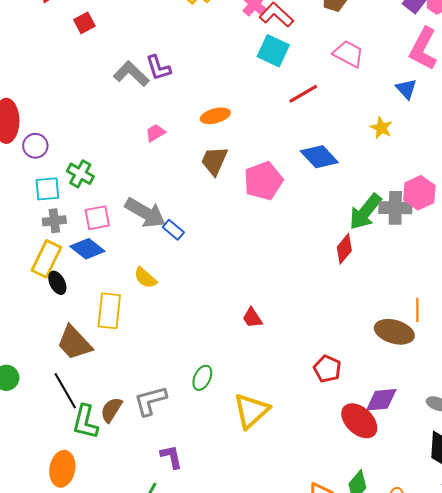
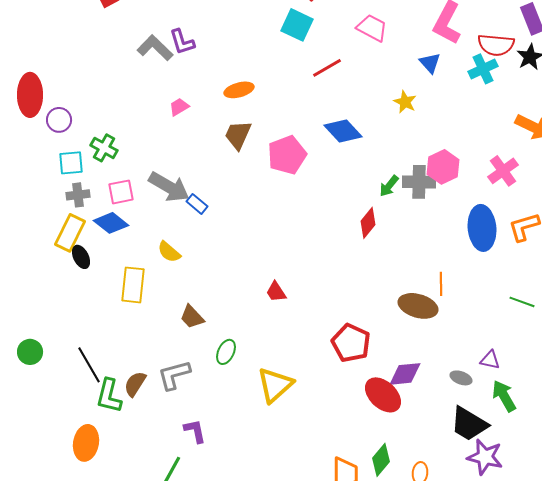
green arrow: (365, 212) -> (389, 186), size x0.6
brown trapezoid: (74, 343) -> (192, 317), moved, size x0.7
red pentagon: (327, 369) -> (351, 343), size x1.4

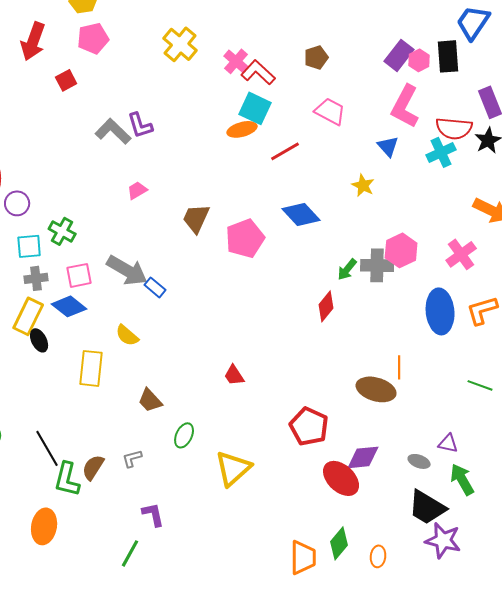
orange ellipse: (239, 90) -> (242, 129), moved
gray L-shape: (174, 375) -> (132, 458), size x0.6

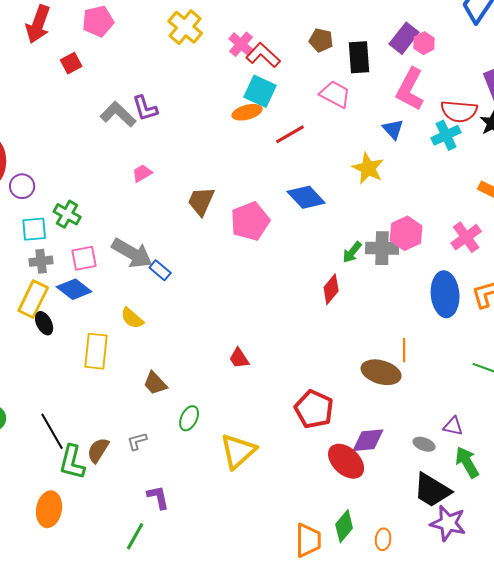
black rectangle: (448, 56) -> (359, 57), moved
brown pentagon: (316, 57) -> (321, 40), turned 30
yellow star: (363, 185) -> (368, 168), size x1.4

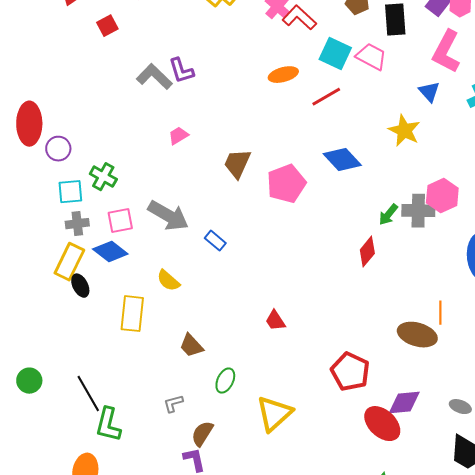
cyan square: (260, 91) -> (335, 54), moved
blue rectangle: (160, 270) -> (215, 241), moved
brown semicircle: (98, 450) -> (202, 434), moved

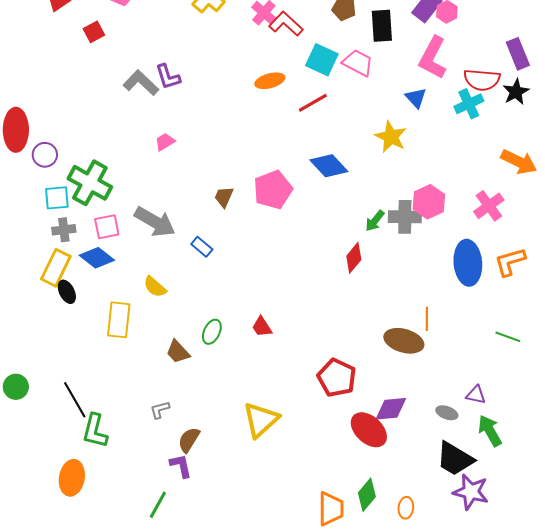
brown trapezoid: (237, 164) -> (224, 197), moved, size x0.7
green cross: (103, 177) -> (90, 183), size x1.6
green ellipse: (225, 381) -> (212, 332), moved

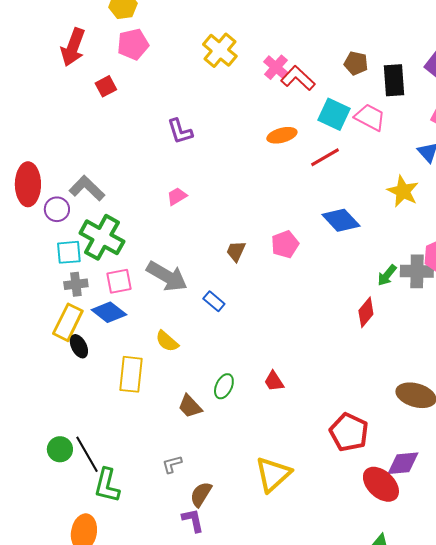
gray L-shape: (141, 83) -> (87, 188), moved
pink pentagon: (273, 190) -> (285, 244), size x0.7
green circle: (16, 387) -> (60, 449), moved

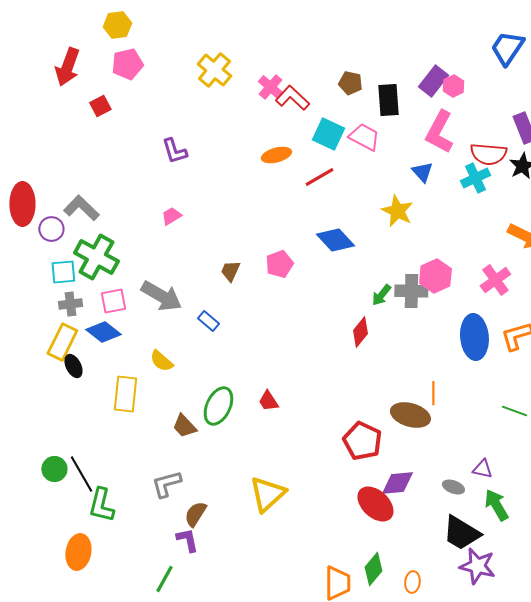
green ellipse: (224, 386) -> (218, 406), size x1.5
red pentagon: (349, 432) -> (362, 441), moved
gray L-shape: (172, 464) -> (166, 484), size x1.5

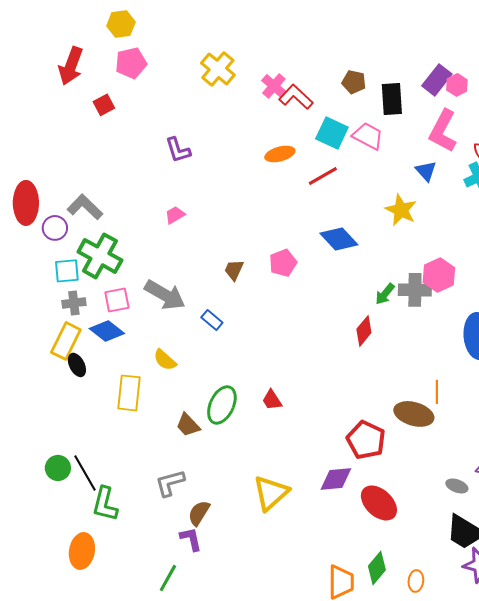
purple diamond: (397, 483) -> (336, 479), moved

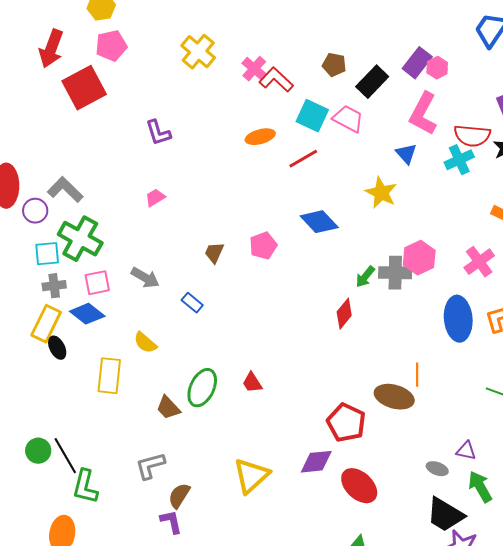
black rectangle: (392, 99) -> (372, 82), turned 48
red square: (104, 105) -> (84, 88), size x2.0
gray arrow: (165, 295) -> (145, 278), size x0.7

